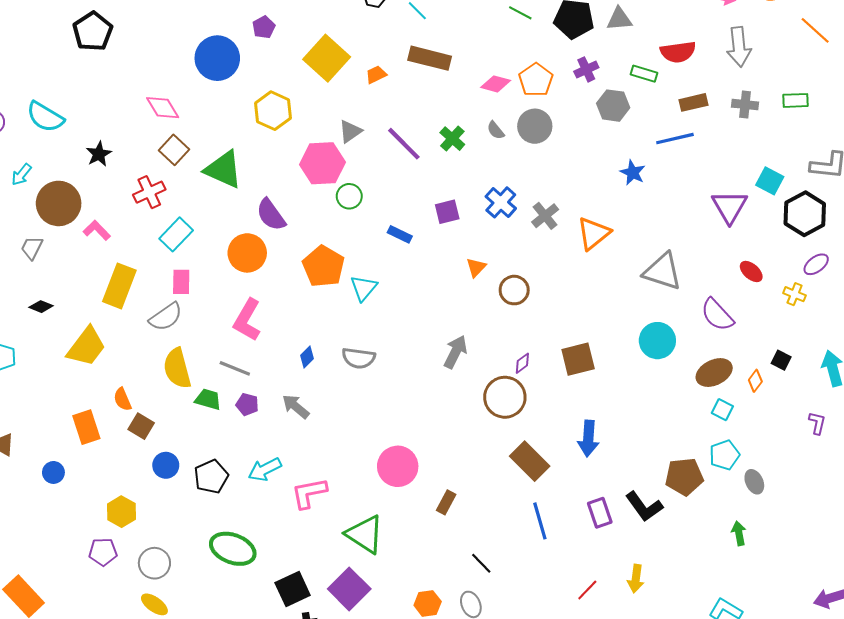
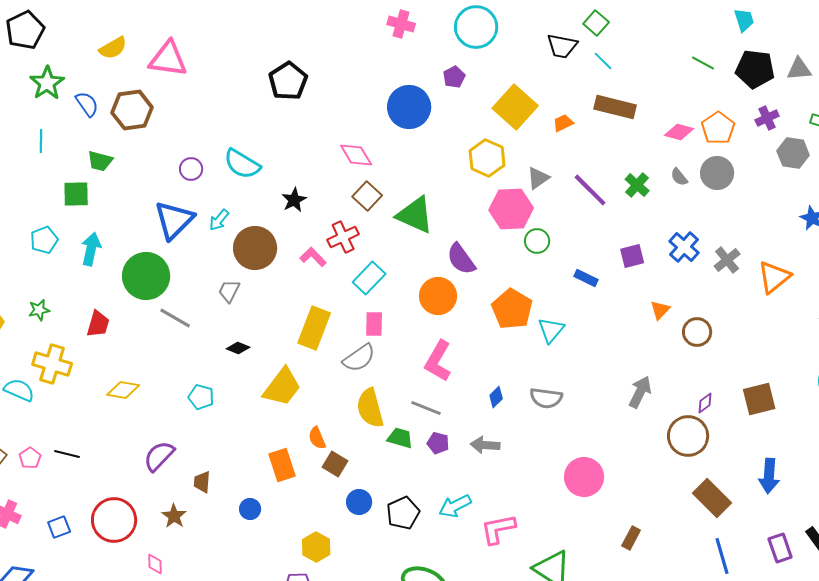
yellow hexagon: (273, 111) -> (487, 158), moved
pink L-shape: (97, 230) -> (313, 257), moved
gray arrow: (296, 407) -> (485, 445), turned -36
pink circle: (398, 466) -> (584, 477), moved

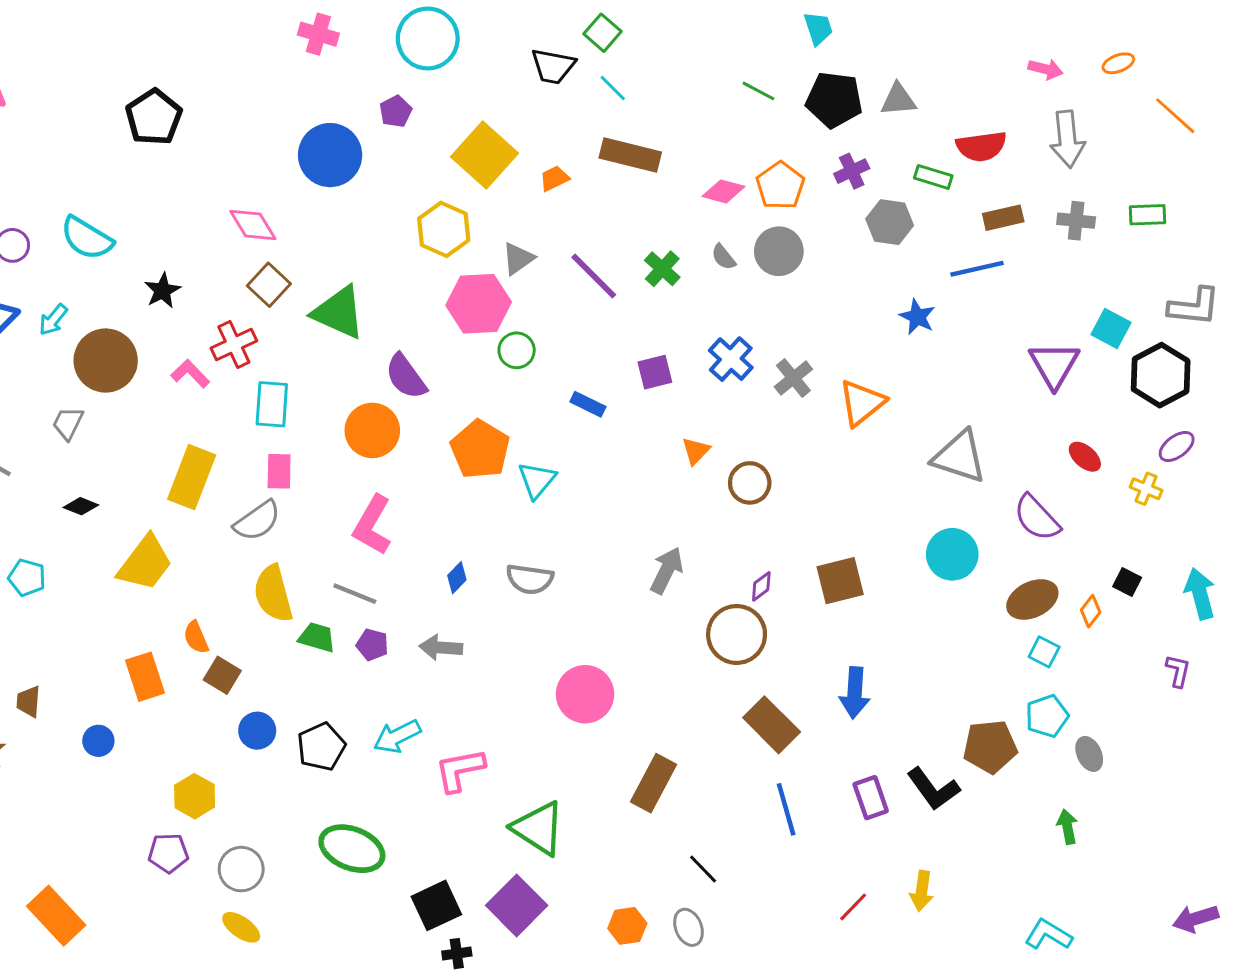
cyan rectangle: (369, 278) -> (272, 404), turned -40
brown rectangle: (631, 538) -> (654, 783), size x1.6

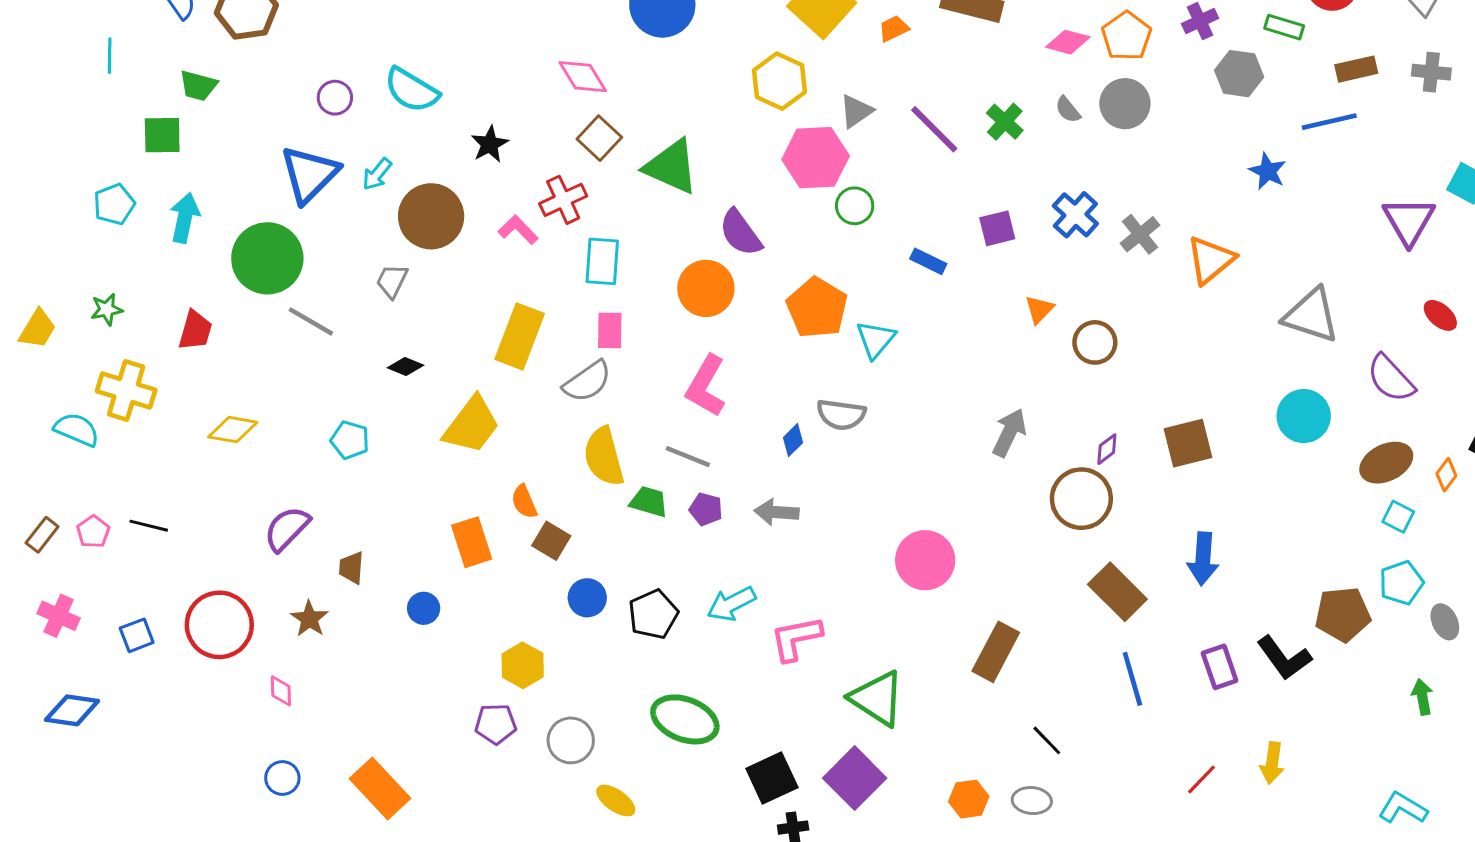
gray semicircle: (530, 579) -> (841, 415), moved
yellow ellipse: (241, 927) -> (616, 801), moved
gray ellipse: (688, 927) -> (1032, 801), turned -63

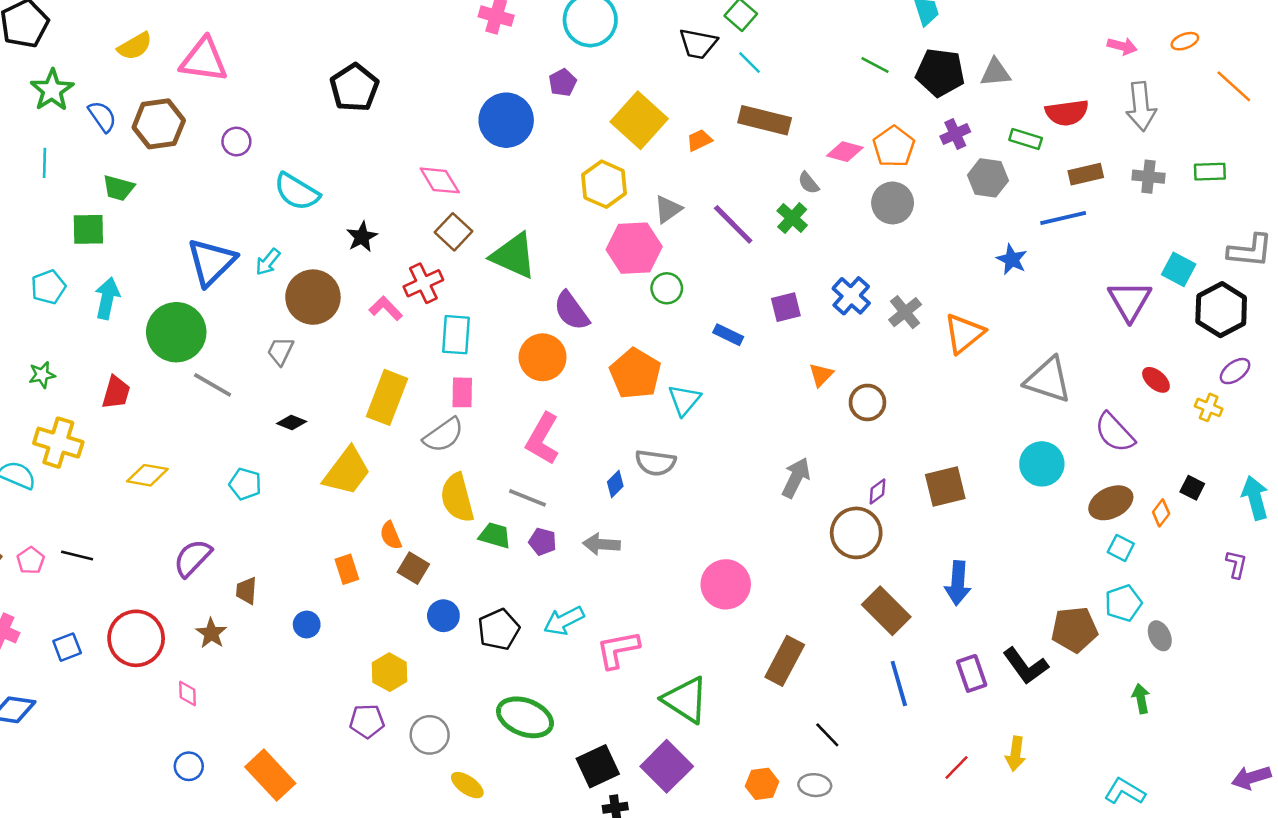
purple circle: (335, 98) -> (236, 142), moved
gray semicircle: (1068, 110) -> (808, 183), moved
orange rectangle: (472, 542) -> (347, 569), size x0.7

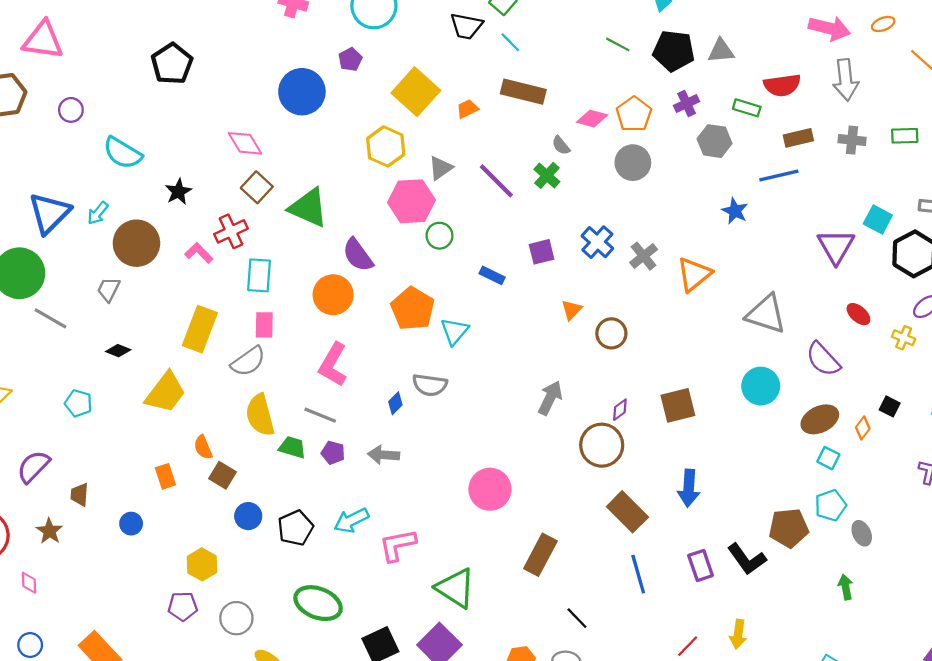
pink arrow: (1122, 46) -> (829, 28), size x1.6

